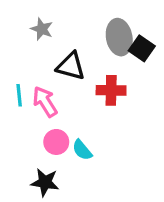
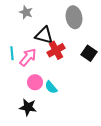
black square: (142, 48) -> (89, 53), moved
red cross: (111, 90) -> (56, 50), moved, turned -30
pink arrow: (45, 102) -> (28, 57), turned 72

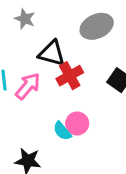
gray ellipse: (74, 17) -> (97, 26), turned 75
pink circle: (35, 82) -> (77, 123), moved

